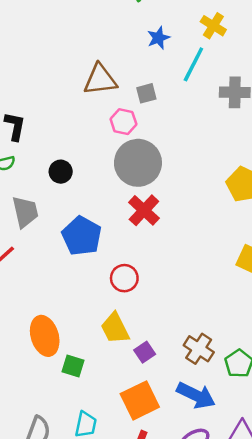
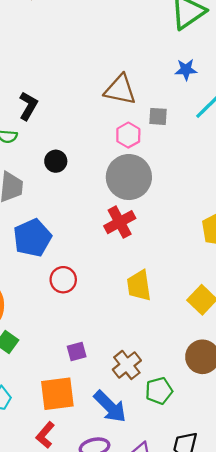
blue pentagon: (82, 236) -> (32, 238), moved
red circle: (124, 278) -> (63, 280), moved
yellow trapezoid: (115, 328) -> (139, 285), moved

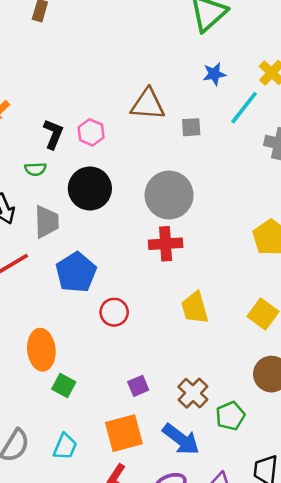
pink hexagon: (128, 135) -> (91, 132), moved
black circle: (56, 161) -> (90, 188), size x1.8
red cross: (120, 222) -> (166, 244), turned 32

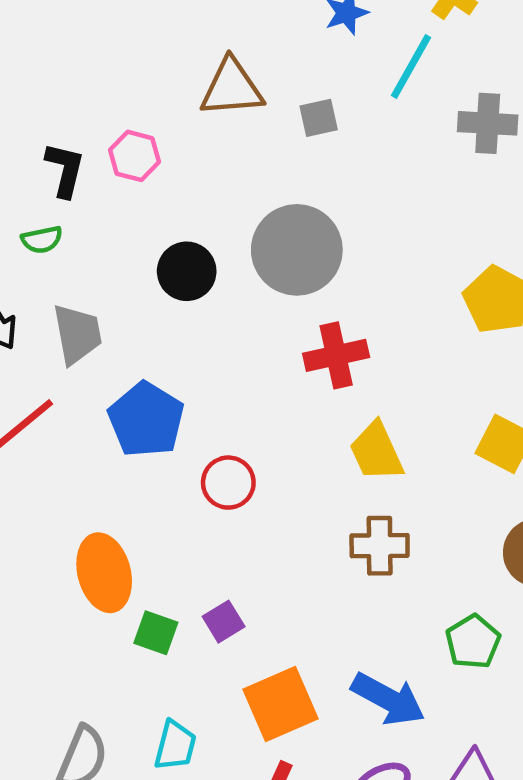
black circle: (90, 188) -> (187, 271), moved, size x0.7
red cross: (166, 244) -> (336, 355), moved
purple square: (138, 386) -> (224, 622), moved
brown cross: (193, 393) -> (380, 546), moved, turned -36

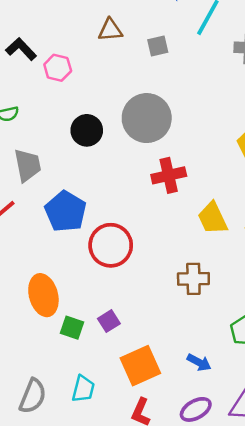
brown triangle: (232, 88) -> (110, 30), size x0.7
black L-shape: (65, 170) -> (21, 49), moved, turned -56
yellow trapezoid: (376, 452) -> (213, 218), moved
red circle: (228, 483) -> (111, 245), size x1.5
blue arrow: (388, 699) -> (199, 362), size x0.6

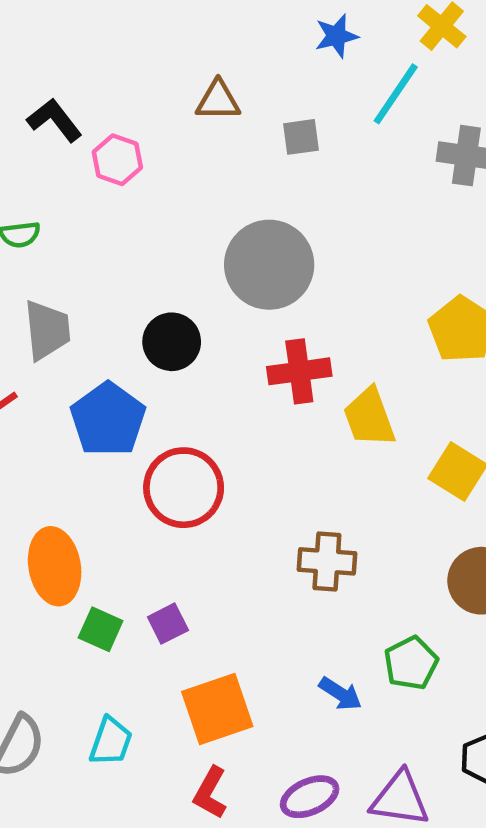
black circle: (87, 130) -> (172, 342), moved
yellow trapezoid: (213, 218) -> (369, 417), moved
blue arrow: (199, 362) -> (340, 694), moved

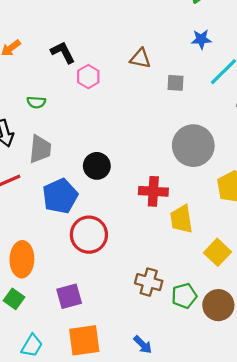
gray circle: (269, 265) -> (193, 146), moved
purple square: (168, 624) -> (69, 296), size x1.4
green square: (101, 629) -> (14, 299), moved
green pentagon: (411, 663) -> (184, 296), moved

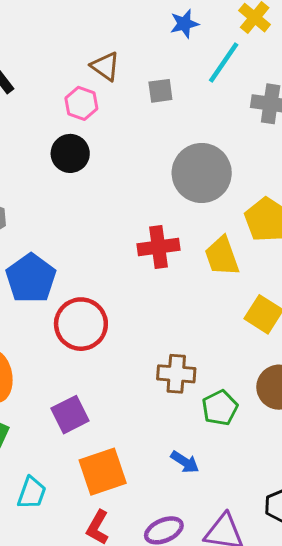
brown triangle: (140, 58) -> (105, 66), turned 35
pink hexagon: (88, 77) -> (81, 103), moved
black circle: (97, 166) -> (70, 153), moved
yellow trapezoid: (181, 219) -> (222, 256), moved
green pentagon: (184, 296) -> (220, 408), moved

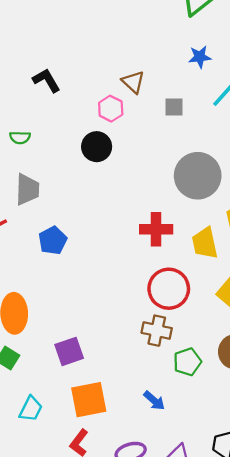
blue pentagon: (31, 278) -> (53, 240), size x0.7
red circle: (81, 324) -> (169, 289), moved

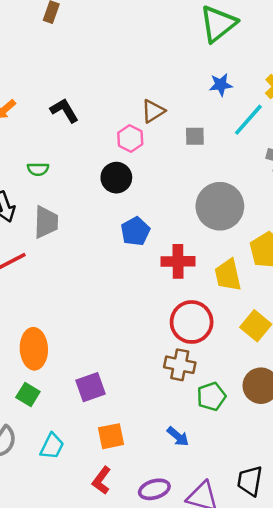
brown triangle: (133, 82) -> (153, 111), turned 45
blue pentagon: (53, 240) -> (135, 231), moved
orange square: (89, 400) -> (111, 436), size x0.7

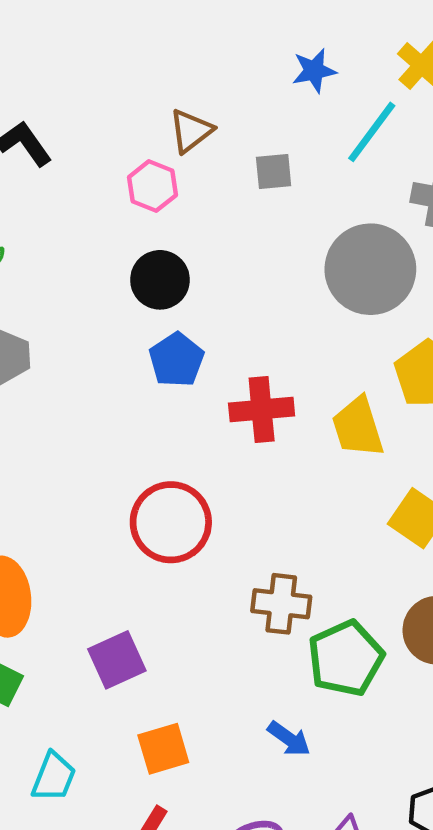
black circle: (116, 178) -> (160, 280), moved
gray circle: (220, 206) -> (370, 269), moved
red circle: (192, 322) -> (171, 522), moved
green pentagon: (211, 396) -> (346, 658), size x1.4

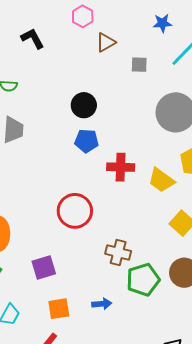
pink hexagon: (152, 186) -> (83, 16), moved
blue pentagon: (177, 360) -> (87, 141), turned 30
yellow trapezoid: (358, 427) -> (161, 180), turned -44
blue arrow: (289, 739) -> (102, 304), moved, turned -48

